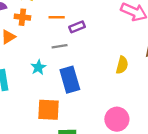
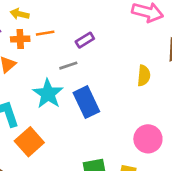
orange line: (57, 17) -> (45, 33), moved
cyan star: (38, 67) -> (48, 94), size x1.6
orange square: (49, 110) -> (29, 142), moved, turned -35

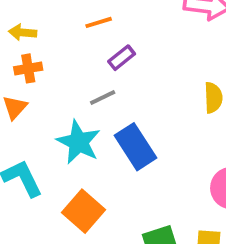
orange line: (45, 33) -> (99, 22), moved
orange square: (29, 142) -> (84, 211), moved

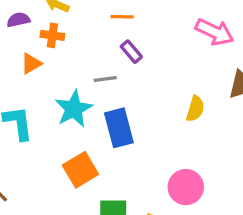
purple rectangle: (122, 58) -> (131, 52), turned 70
orange square: (84, 211) -> (80, 170), moved

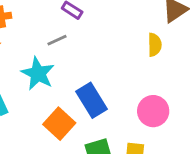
yellow semicircle: (195, 109) -> (155, 45), moved
blue rectangle: (119, 128) -> (91, 100), moved

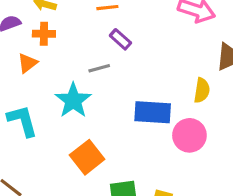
blue rectangle: (91, 100) -> (153, 112), moved, turned -64
pink circle: (153, 111) -> (189, 135), moved

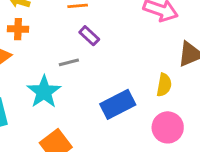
blue rectangle: (153, 112) -> (118, 104), turned -32
pink circle: (189, 135) -> (168, 127), moved

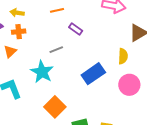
purple rectangle: (89, 36) -> (76, 29), moved

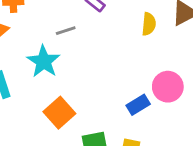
yellow semicircle: (123, 56) -> (149, 24), moved
blue rectangle: (93, 74) -> (138, 105), moved, size x0.7

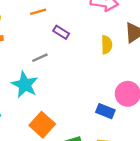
blue rectangle: (138, 105) -> (105, 111), turned 60

